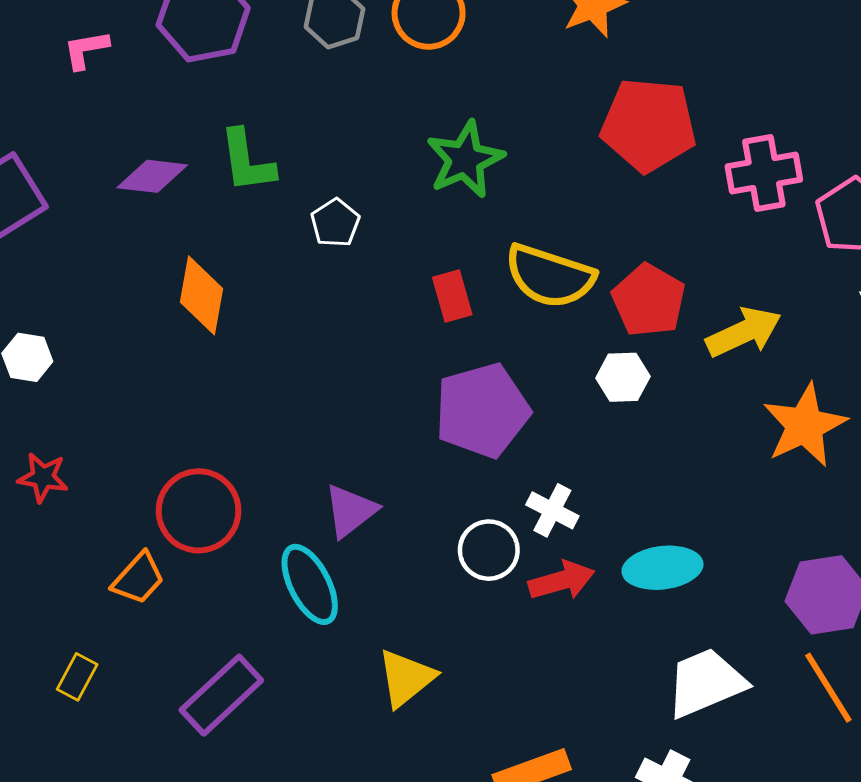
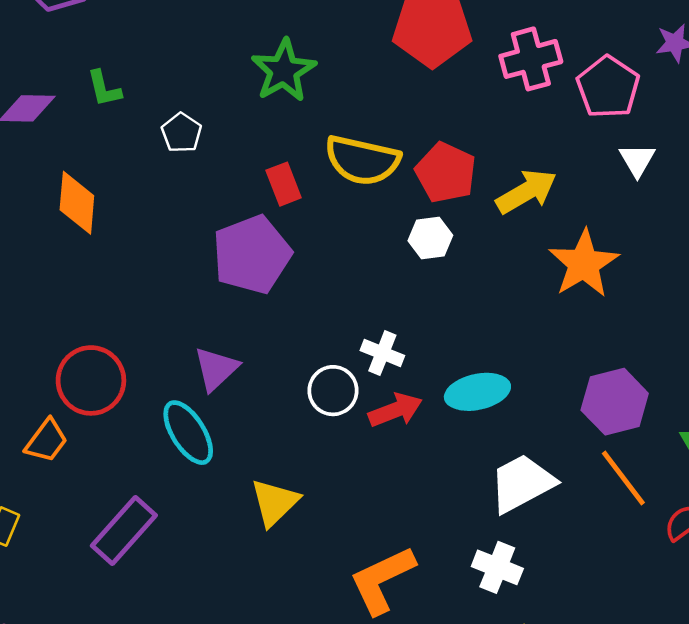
green L-shape: (247, 161) -> (104, 89), size x0.7
purple pentagon: (482, 410) -> (252, 255), moved

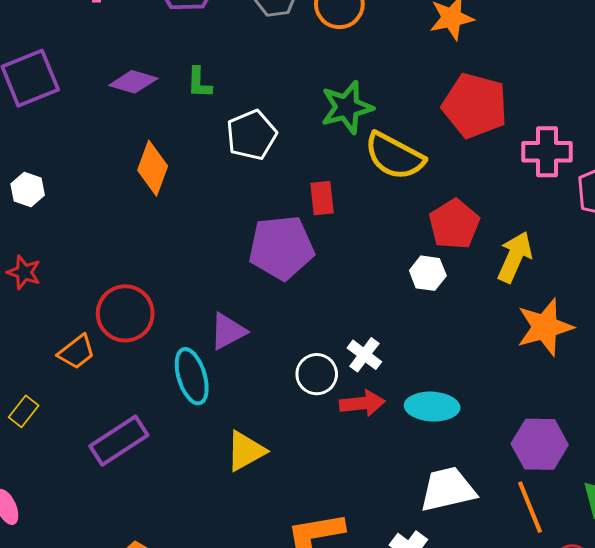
white pentagon: (182, 133) -> (252, 135), size x1.5
yellow semicircle: (362, 160) -> (394, 156), moved
yellow arrow: (526, 192) -> (515, 257), turned -51

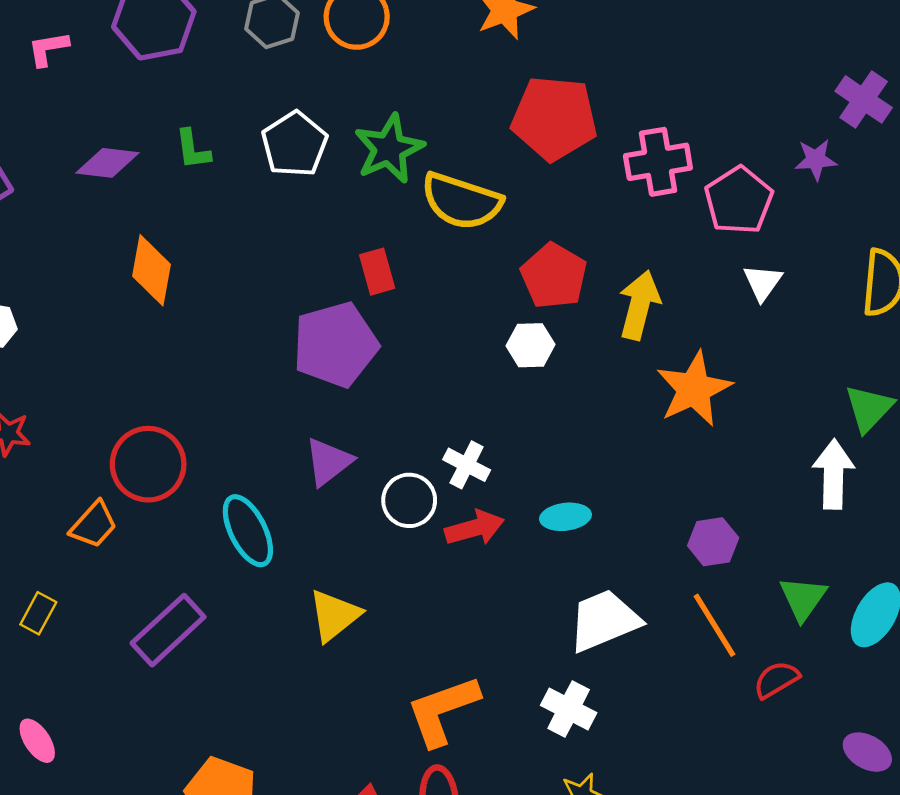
white pentagon: (252, 135) -> (295, 144), moved
purple triangle: (228, 331) -> (328, 462), moved
cyan ellipse: (432, 407) -> (565, 517), size x0.7
purple hexagon: (540, 444) -> (713, 542), size x0.7

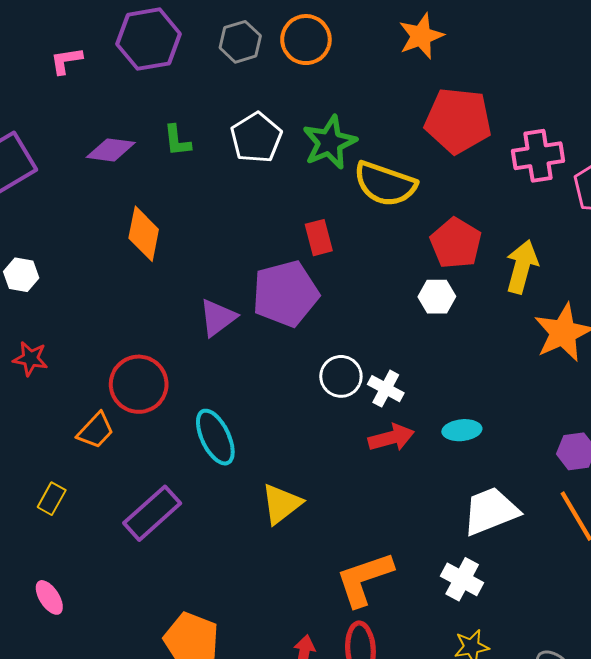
purple triangle: (328, 462) -> (218, 318), moved
white circle: (409, 500) -> (341, 376), moved

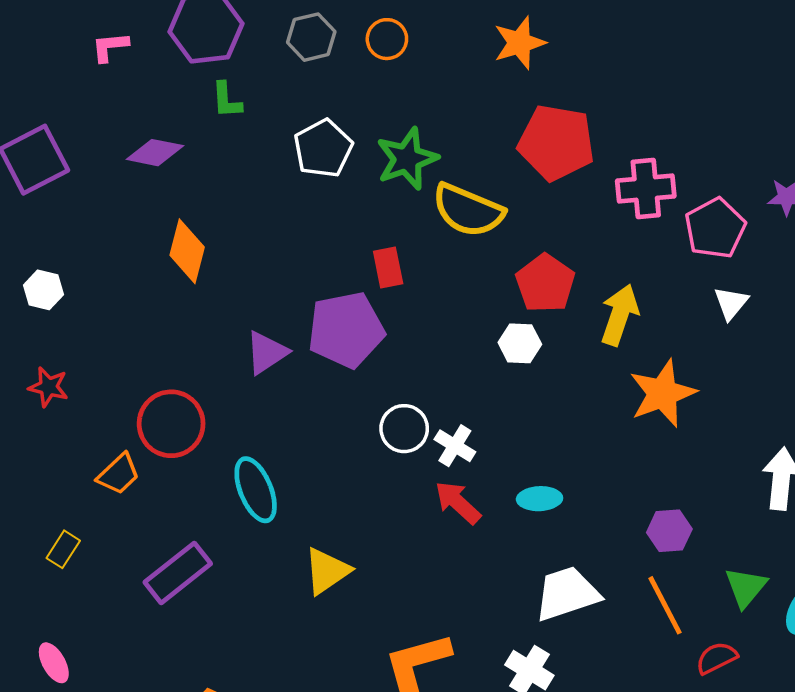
orange circle: (306, 40) -> (387, 39), size x0.7
green L-shape: (177, 141) -> (227, 100), moved
red arrow: (391, 438) -> (458, 503), turned -126

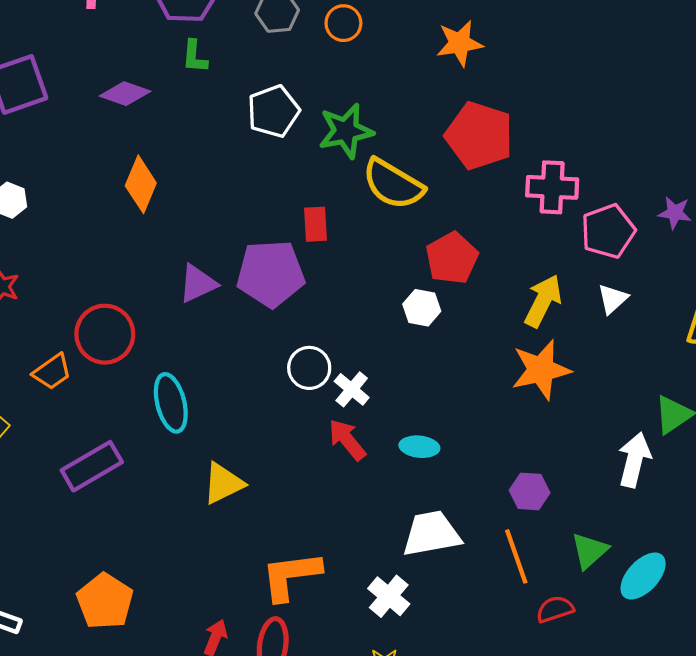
yellow arrow: (620, 315) -> (543, 301), moved

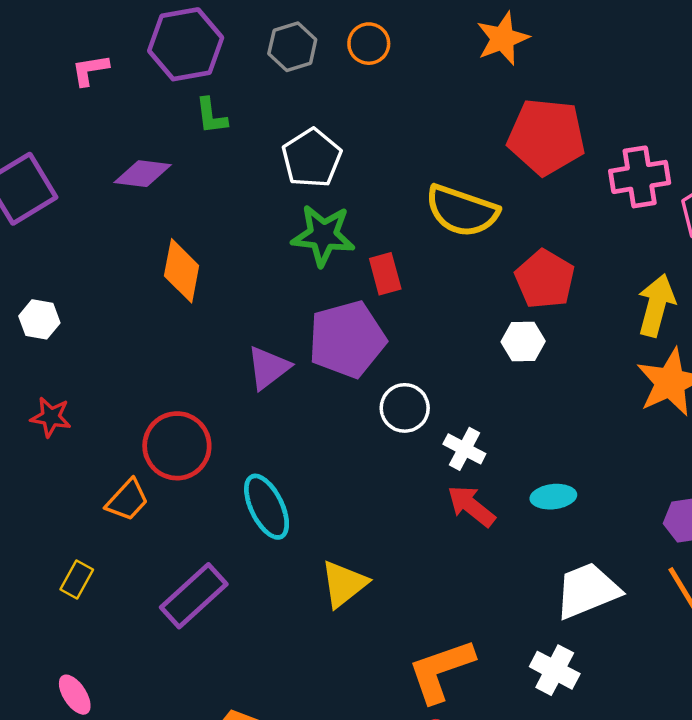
green star: (346, 131) -> (323, 235), moved, turned 30
white circle: (309, 368) -> (405, 408), moved

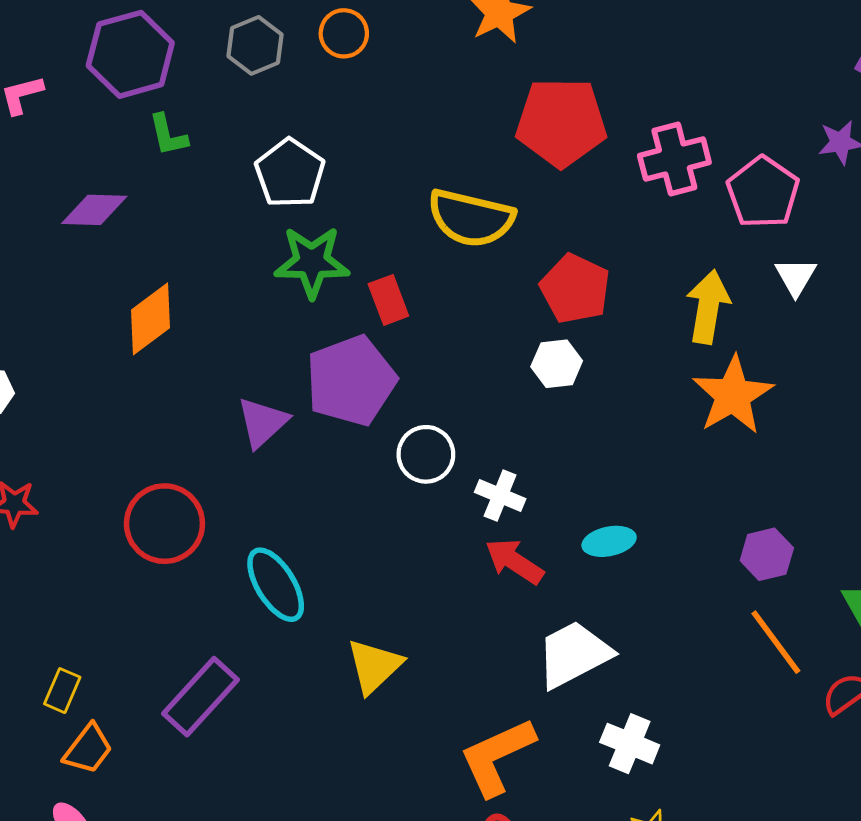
orange diamond: (182, 271) -> (150, 319), turned 48
orange trapezoid: (127, 500) -> (88, 749), moved
white trapezoid: (587, 591) -> (574, 654), moved

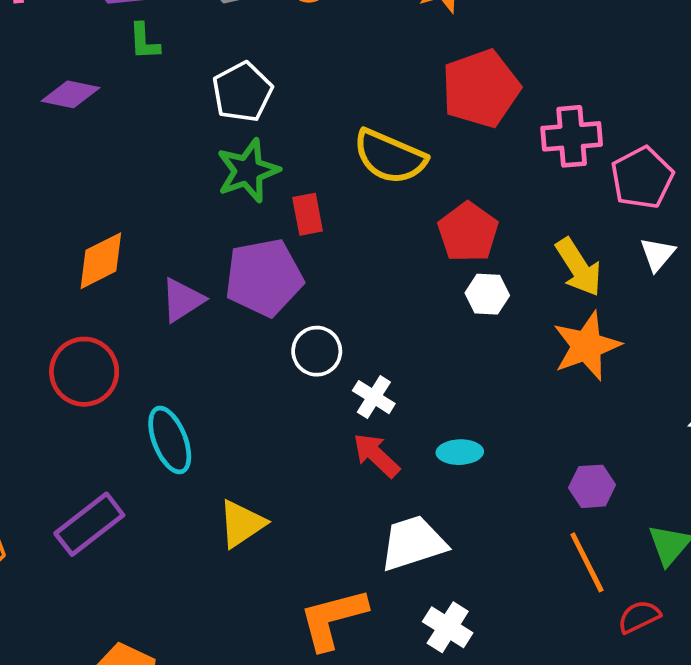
red pentagon: (561, 122) -> (481, 88), turned -30
green star: (312, 262) -> (248, 171), turned -30
yellow arrow: (708, 307) -> (579, 267), turned 128
orange diamond: (150, 319) -> (101, 261), moved
white hexagon: (557, 364) -> (487, 294), moved

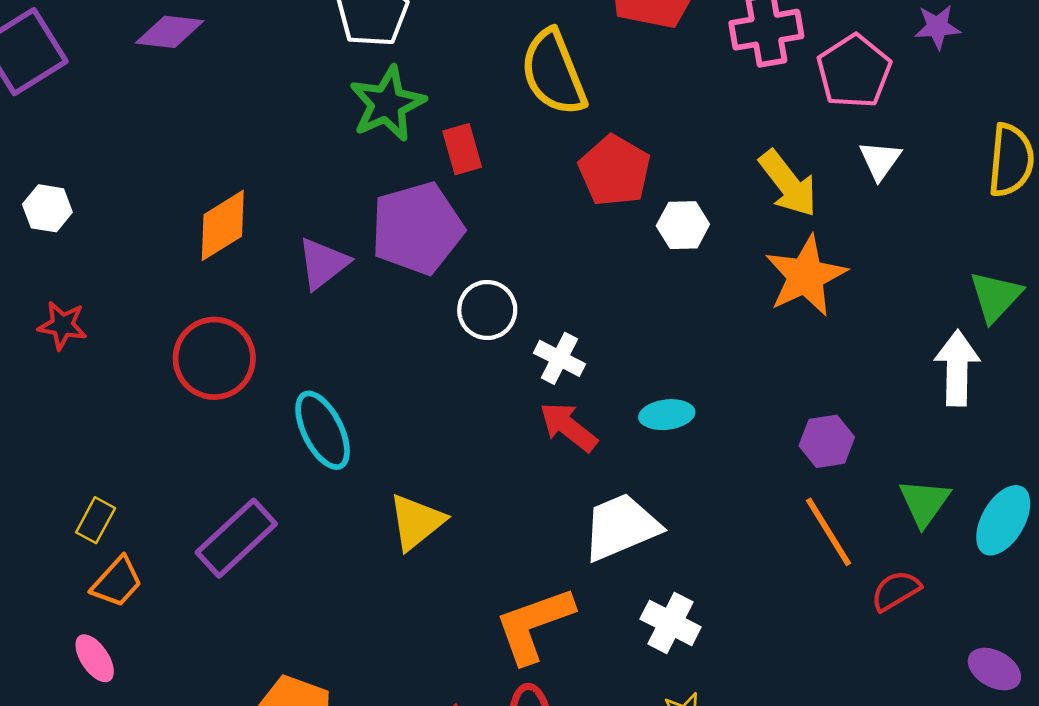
yellow semicircle: (390, 157) -> (553, 73), turned 50
red pentagon: (468, 232) -> (615, 171), moved

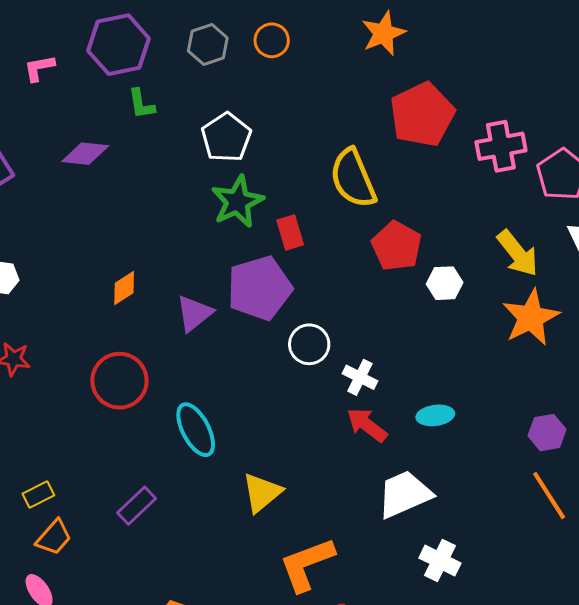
orange diamond: (223, 225) -> (124, 288), size x0.7
yellow rectangle: (96, 520) -> (38, 495), turned 36
purple rectangle: (236, 538) -> (137, 506), size x0.7
orange L-shape: (534, 625) -> (307, 564), moved

